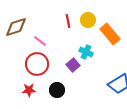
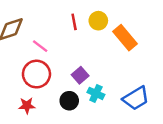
cyan cross: (86, 52) -> (96, 93), moved
black circle: (57, 90) -> (69, 101), moved

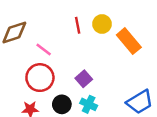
cyan cross: (96, 93) -> (89, 104), moved
black circle: (69, 101) -> (62, 104), moved

